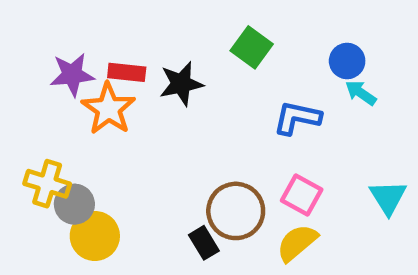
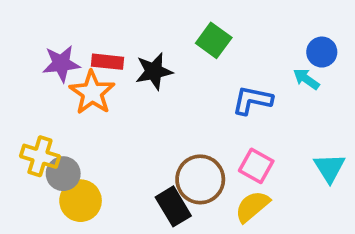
blue circle: (347, 61) -> (322, 52), moved
black rectangle: (204, 243) -> (173, 206), size x1.4

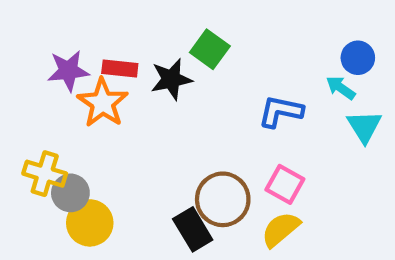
green square: (214, 40) -> (210, 49), moved
cyan triangle: (330, 168) -> (364, 126), moved

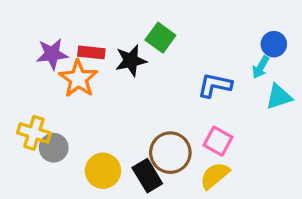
cyan arrow: (341, 88) -> (261, 67), turned -95
cyan triangle: (364, 126) -> (279, 97), turned 44
yellow circle: (90, 223) -> (103, 171), moved

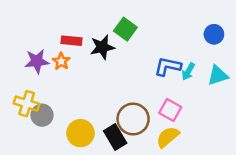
purple star: (52, 54) -> (37, 61), moved
cyan arrow: (261, 67) -> (188, 72), moved
orange star: (78, 79) -> (61, 61), size x0.6

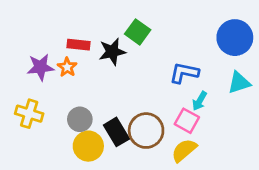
blue circle: (214, 34) -> (235, 38), size x1.6
cyan arrow: (188, 72) -> (200, 101), moved
gray circle: (42, 115) -> (80, 119), moved
black rectangle: (115, 137) -> (116, 132), moved

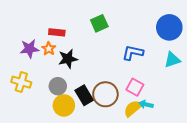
green square: (138, 32) -> (99, 23), turned 30
black star: (112, 52) -> (68, 59), moved
cyan arrow: (200, 101) -> (146, 104), moved, turned 72

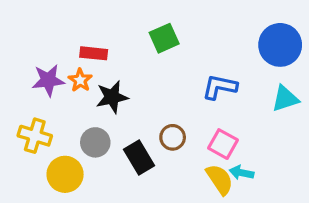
brown circle: (105, 94) -> (173, 137), moved, size x0.6
yellow circle: (64, 105) -> (65, 174), moved
yellow semicircle: (133, 108) -> (220, 179), turned 96

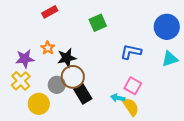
red rectangle: (94, 53) -> (50, 12), moved, turned -35
purple star: (48, 80) -> (25, 59), moved
yellow cross: (35, 136) -> (21, 81), turned 30
brown circle: (173, 137) -> (73, 77), moved, size x1.5
cyan arrow: (241, 173) -> (118, 98), moved

